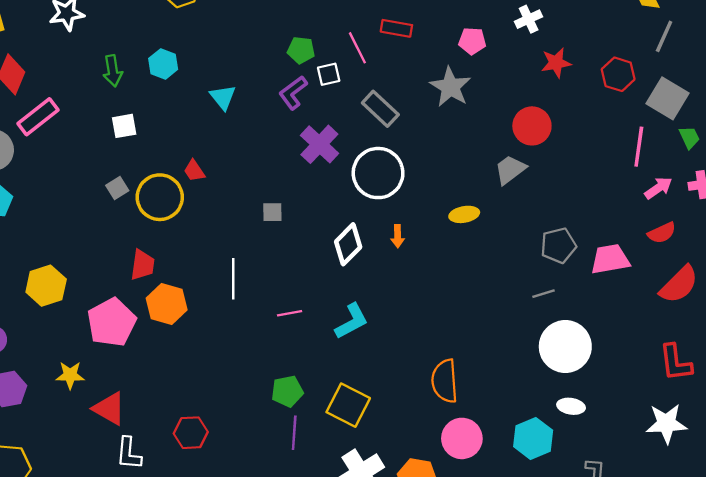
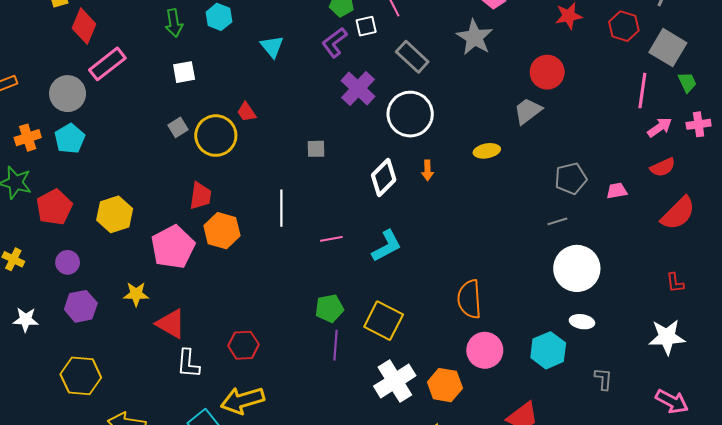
pink trapezoid: (610, 259) -> (617, 191), size x0.6
red L-shape: (676, 363) -> (675, 283), size x0.6

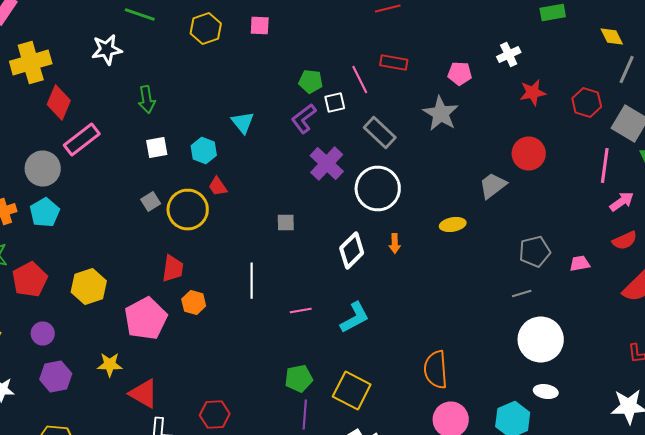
cyan hexagon: (219, 17) -> (204, 150), moved
red circle: (547, 72) -> (529, 154), moved
orange hexagon: (222, 231) -> (194, 302), size x0.7

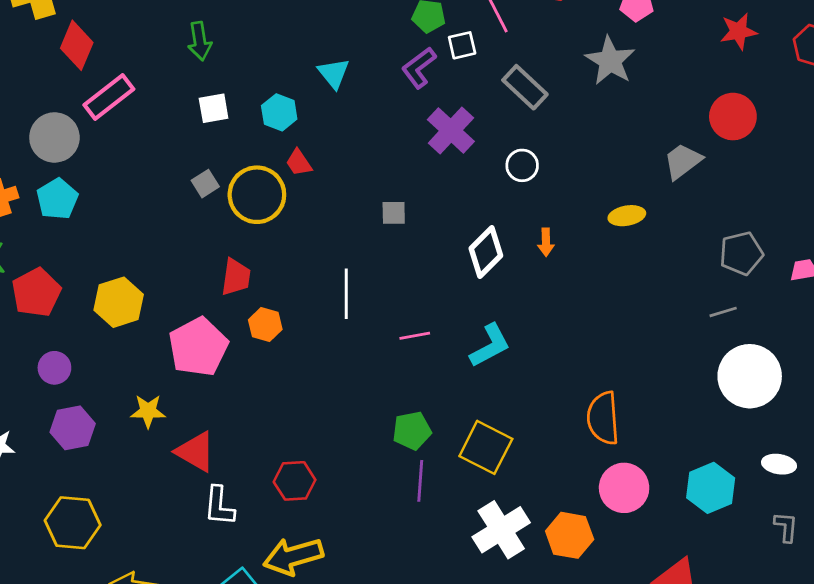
white circle: (378, 188) -> (522, 165), size x0.5
white ellipse: (546, 392) -> (779, 464), moved

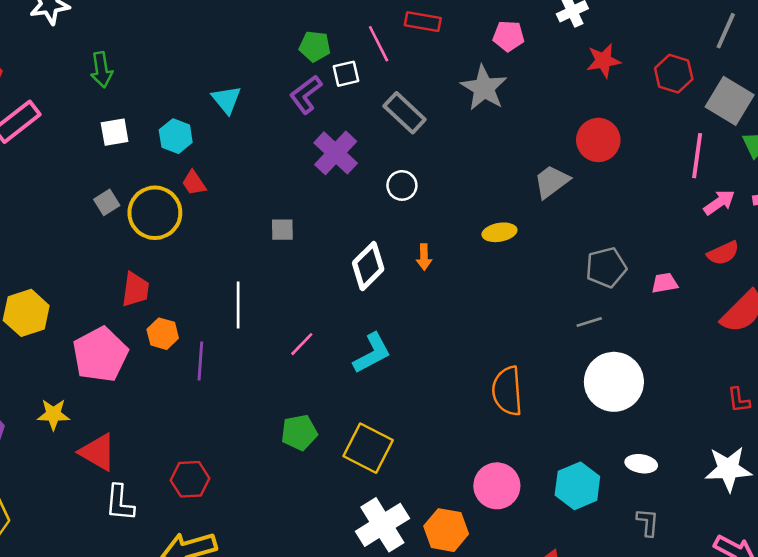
pink line: (415, 336) -> (302, 344), turned -36
orange semicircle: (603, 418) -> (507, 391), moved
purple line: (420, 481) -> (200, 361), moved

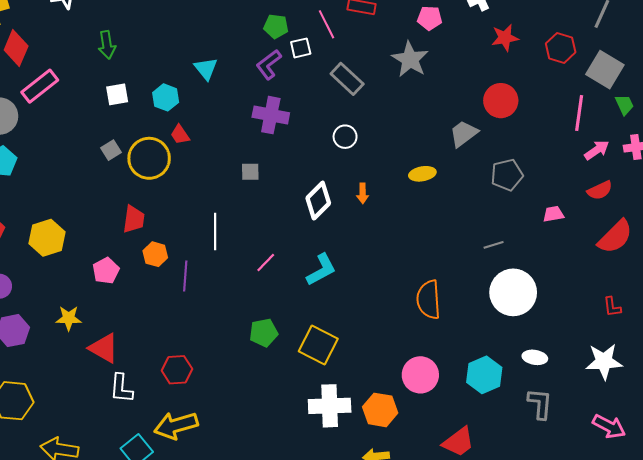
purple cross: (336, 153) -> (271, 115), moved, turned -32
gray pentagon: (606, 267) -> (507, 175), moved
pink pentagon: (100, 355) -> (106, 271), size x0.6
gray L-shape: (648, 522) -> (540, 404), size x1.4
white cross: (382, 525) -> (330, 406), turned 30

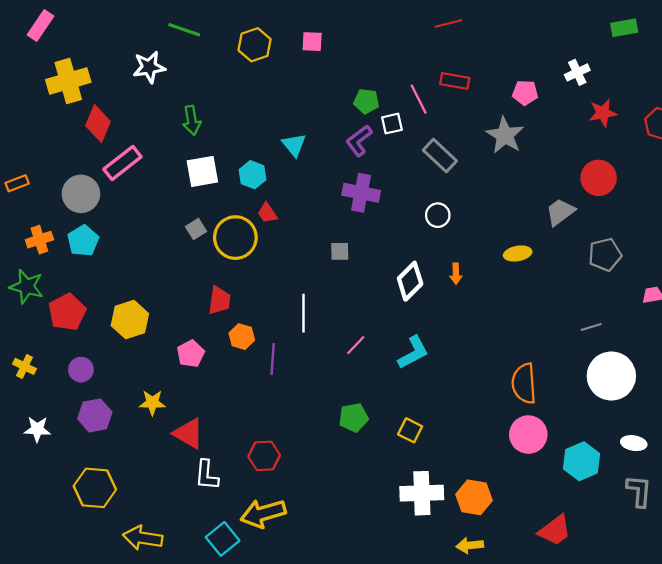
white square: (117, 94) -> (202, 171), size x1.4
yellow square: (318, 345) -> (410, 430), size x0.6
pink circle: (420, 375) -> (528, 435), moved

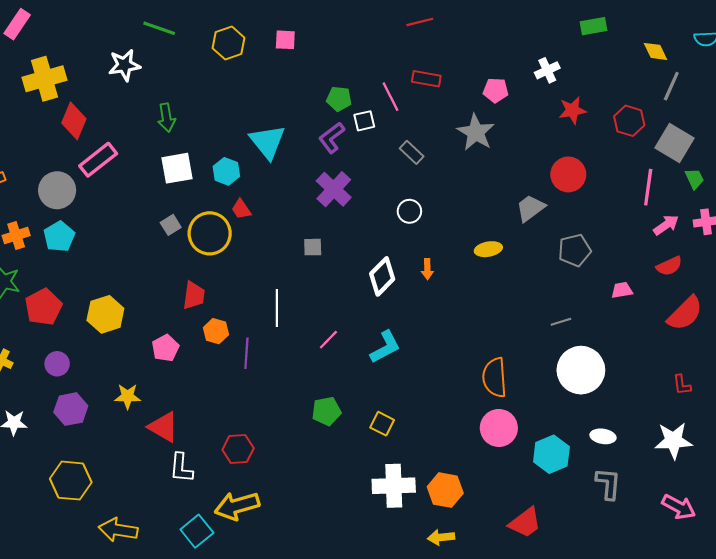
cyan triangle: (294, 145) -> (267, 142), size x1.5
gray rectangle: (440, 156) -> (412, 152), size x0.7
purple cross: (361, 193) -> (334, 189), turned 32

